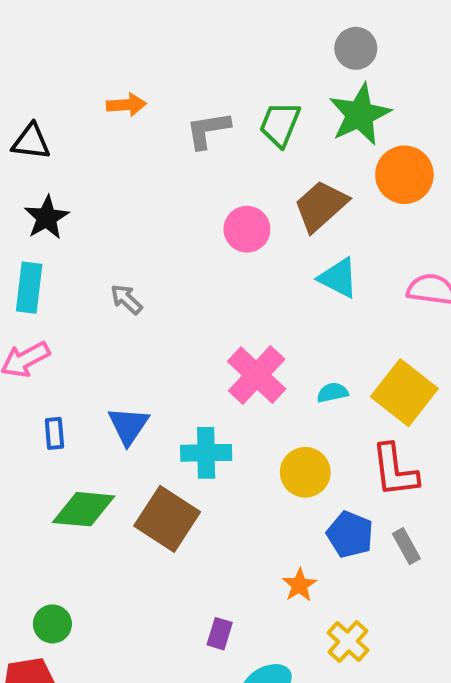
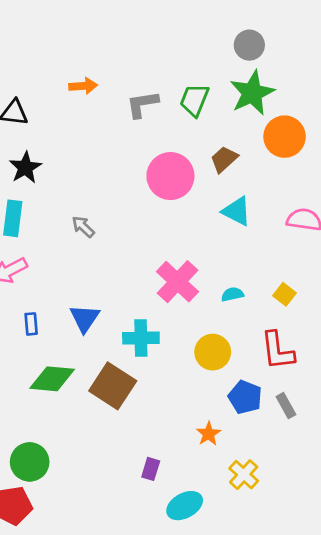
brown trapezoid: (321, 206) -> (224, 159), size x0.7
pink circle: (247, 229) -> (170, 176), size x1.4
yellow square: (404, 393) -> (285, 294), size x0.5
green circle: (52, 624) -> (30, 462), size x1.4

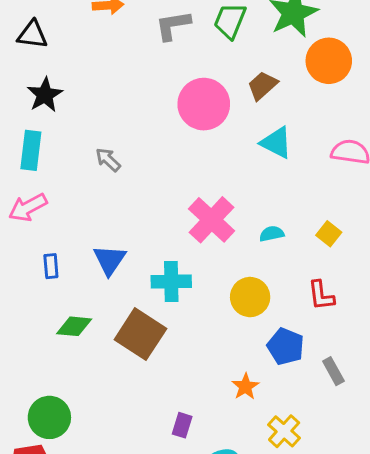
red L-shape: (277, 351) -> (321, 295), size x0.7
green diamond: (52, 379) -> (74, 326), size x0.7
gray rectangle: (286, 406) -> (333, 371), moved

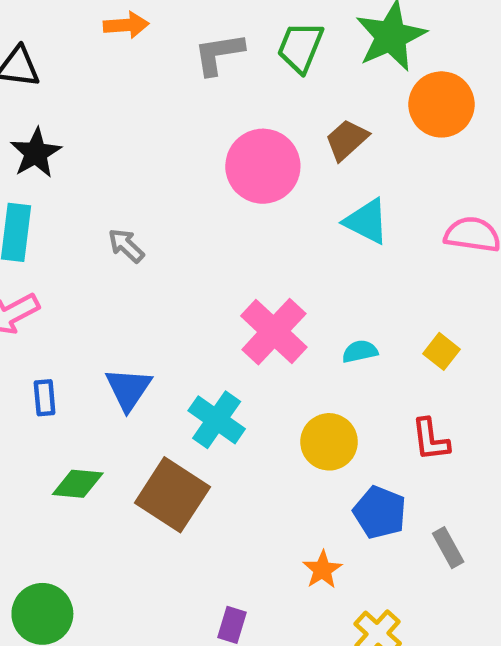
cyan cross: (171, 282) -> (217, 420), turned 36

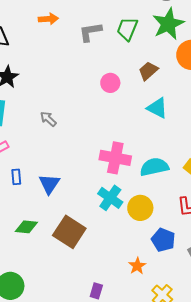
pink circle: (263, 166) -> (110, 83), size x0.6
pink cross: (274, 332) -> (115, 158), turned -32
cyan semicircle: (360, 351) -> (154, 167), size x1.8
blue rectangle: (45, 398) -> (16, 177), moved
cyan cross: (217, 420) -> (110, 198), moved

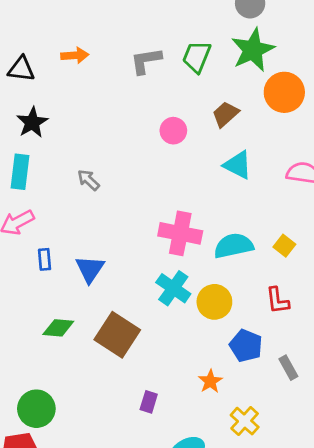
orange arrow: (48, 19) -> (75, 55), moved
purple rectangle: (96, 291) -> (149, 402), moved

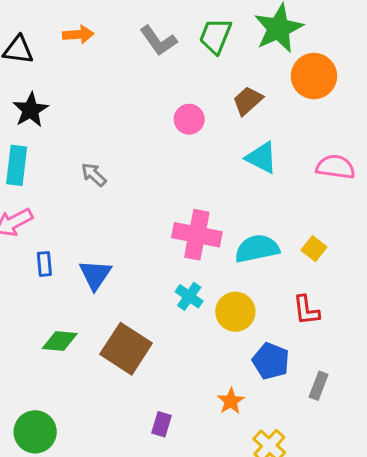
gray L-shape: (146, 61) -> (158, 41), turned -116
cyan cross: (173, 288) -> (189, 296), size x0.7
gray rectangle: (288, 368) -> (319, 386), turned 50

